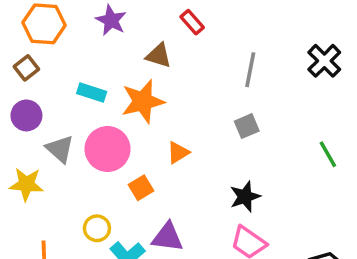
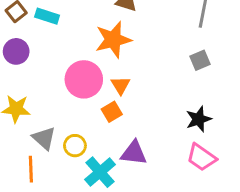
cyan rectangle: (92, 93) -> (47, 16), moved
gray triangle: (60, 149) -> (44, 138), moved
orange triangle: (178, 153) -> (121, 85), moved, turned -30

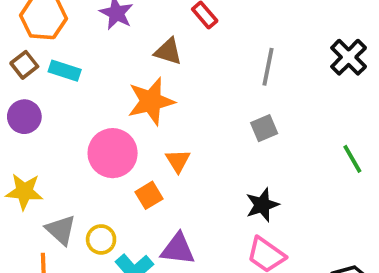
orange triangle: (121, 85) -> (178, 161), moved

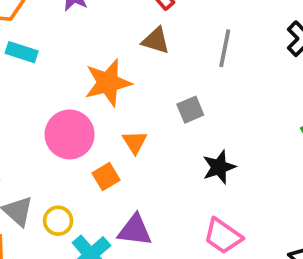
brown triangle: (168, 51) -> (156, 41), moved
gray square: (264, 128) -> (190, 110), moved
black star: (262, 205) -> (219, 167), moved

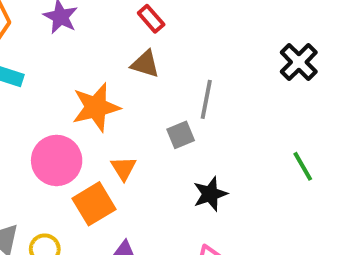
gray line: (225, 48) -> (206, 99), moved
orange square: (106, 177) -> (94, 204), size x1.5

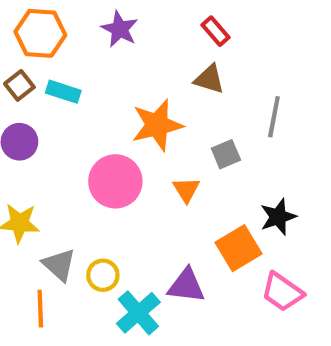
gray square: (181, 135) -> (226, 154), moved
orange square: (94, 204) -> (238, 248), moved

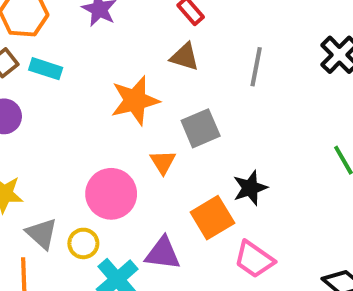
gray line: (274, 117) -> (256, 67), moved
gray square: (226, 154) -> (201, 128), size x1.4
pink circle: (115, 181) -> (111, 194), moved

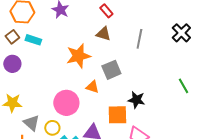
orange triangle: (163, 162) -> (92, 87), turned -40
black star: (250, 188) -> (136, 100), turned 30
orange square: (212, 218) -> (117, 115), turned 30

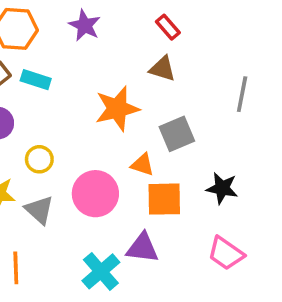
gray line: (139, 39) -> (242, 94), moved
orange square: (117, 115) -> (164, 199), moved
gray triangle: (31, 123) -> (39, 210), moved
yellow circle: (52, 128) -> (39, 159), moved

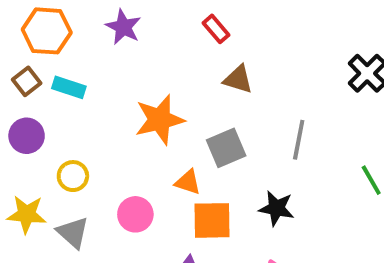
brown triangle: (162, 69) -> (238, 79), moved
gray line: (242, 94) -> (299, 140), moved
pink circle: (95, 194) -> (135, 214), size x0.7

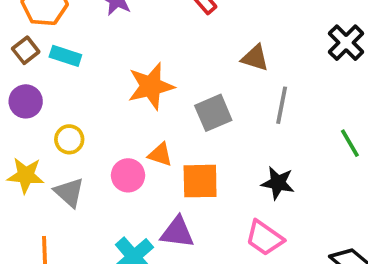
brown triangle: (238, 79) -> (255, 58), moved
orange triangle: (188, 182) -> (160, 155), moved
black star: (276, 208) -> (278, 183), moved

